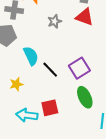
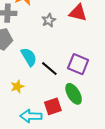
purple square: (79, 68) -> (78, 64), turned -30
green ellipse: (85, 97) -> (74, 94), moved

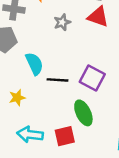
black line: (49, 69) -> (57, 80), turned -42
red square: (53, 106) -> (65, 136), moved

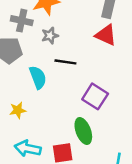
gray star: (62, 22) -> (50, 36), moved
black line: (57, 80) -> (65, 62), moved

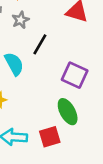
black line: (65, 62) -> (40, 44), turned -60

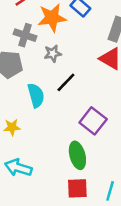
red square: (50, 137) -> (77, 188), moved

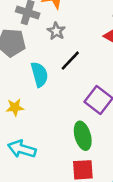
gray star: (53, 53) -> (56, 31), turned -30

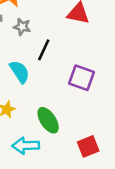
green ellipse: (83, 136) -> (48, 120), moved

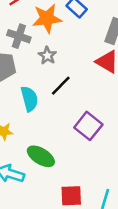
green ellipse: (48, 120) -> (41, 156), turned -44

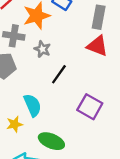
cyan semicircle: (29, 99) -> (33, 105), moved

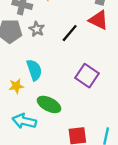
gray star: (42, 49) -> (37, 29), moved
black line: (59, 74) -> (70, 33), moved

